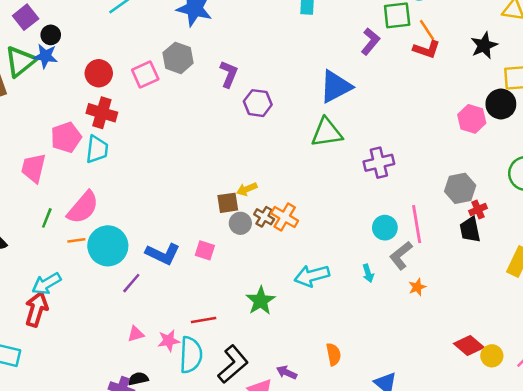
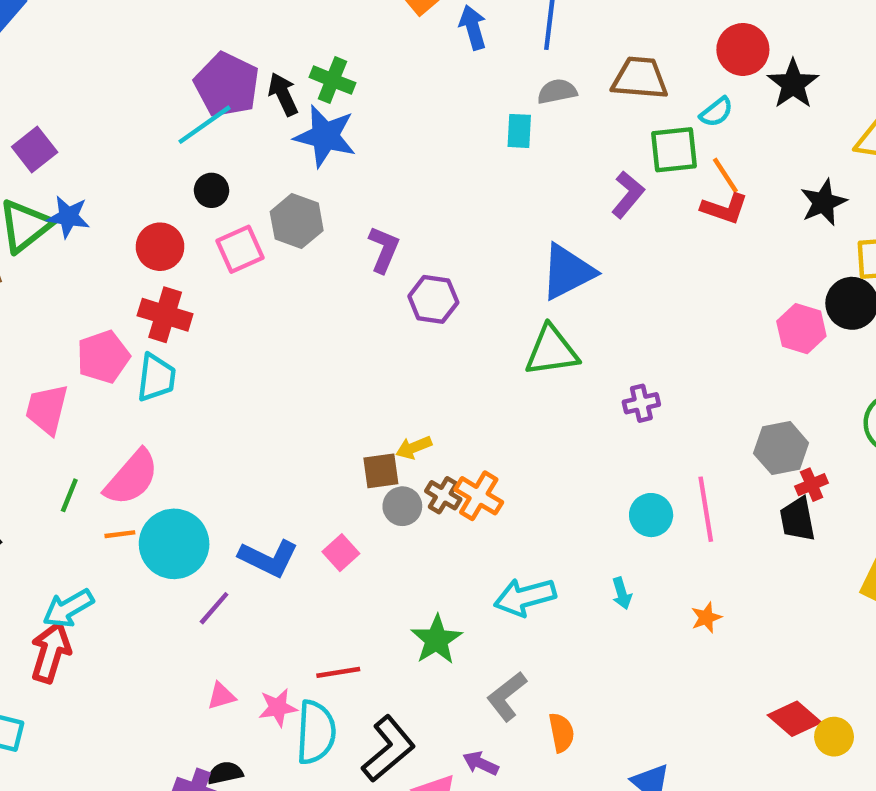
black circle: (51, 35) -> (212, 190), moved
purple cross: (379, 163) -> (641, 403), size x0.7
pink square: (205, 250) -> (341, 553), turned 30
gray L-shape: (401, 255) -> (507, 696), moved

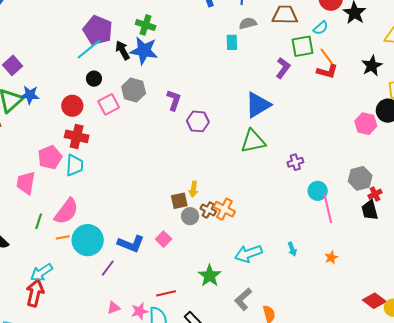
black arrow: (283, 94) -> (123, 50), moved
yellow arrow: (414, 447) -> (193, 189), turned -56
cyan circle: (651, 515) -> (318, 191), moved

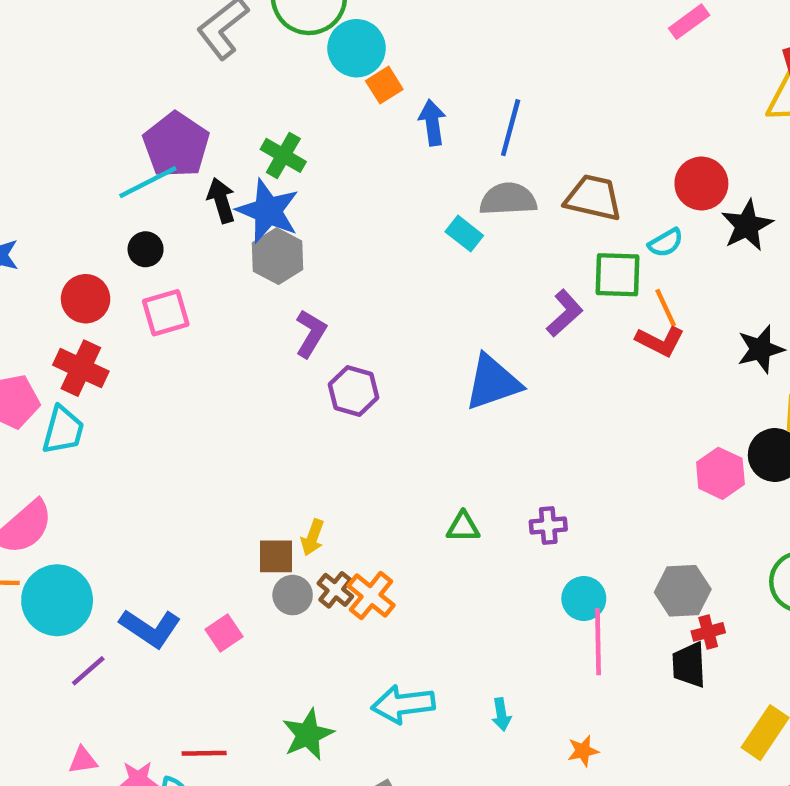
gray semicircle: (248, 23) -> (508, 199), size x1.4
cyan rectangle: (232, 42) -> (464, 234), turned -63
gray hexagon: (134, 90) -> (278, 256), moved
green triangle: (253, 141) -> (463, 527), moved, size x0.6

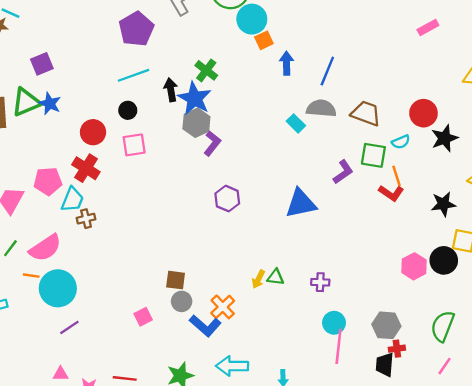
purple pentagon: (176, 145) -> (136, 29), moved
purple L-shape: (311, 333) -> (212, 143), moved
yellow arrow: (313, 537) -> (258, 279), moved
brown cross: (335, 590) -> (86, 219), moved, turned 30
blue L-shape: (150, 628) -> (205, 326), moved

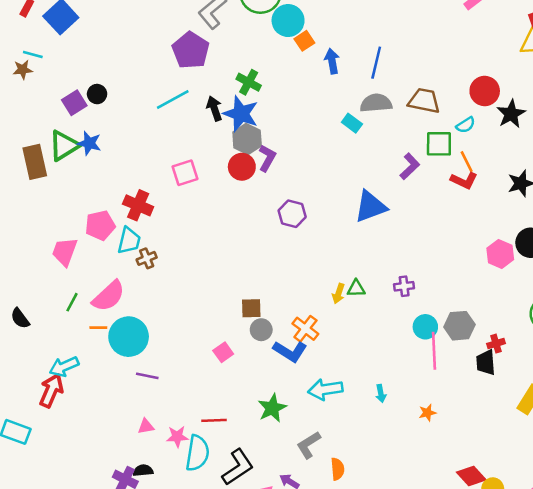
purple pentagon: (136, 29) -> (191, 50), moved
black circle: (128, 110) -> (97, 94), moved
red circle: (93, 132) -> (242, 167), moved
gray hexagon: (386, 325) -> (459, 326), moved
purple line: (69, 327) -> (147, 376), turned 54

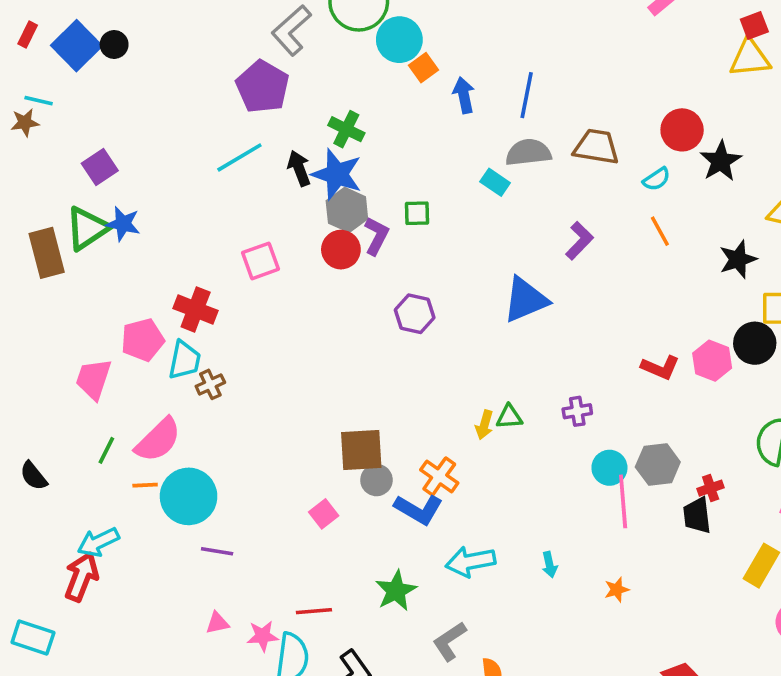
black circle: (97, 94) -> (114, 45), moved
green square: (439, 144) -> (417, 213), moved, size x0.7
red L-shape: (464, 181) -> (660, 368), moved
brown square: (251, 308) -> (361, 450), size x1.5

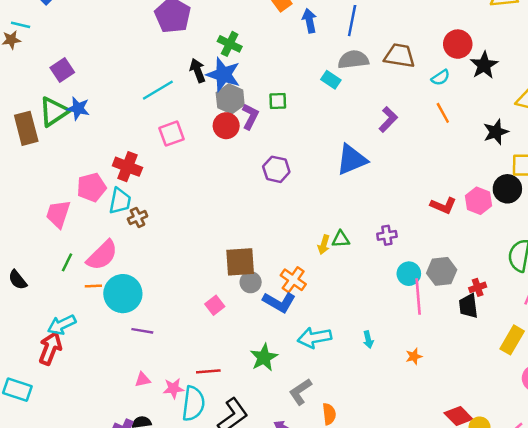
cyan line: (239, 157) -> (158, 90), moved

